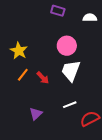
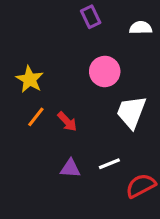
purple rectangle: (58, 11) -> (91, 17), turned 48
white trapezoid: (71, 71) -> (131, 112), moved
purple triangle: (36, 114) -> (70, 168), moved, turned 48

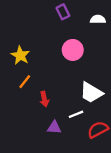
white trapezoid: (131, 112) -> (91, 93), moved, turned -80
red arrow: (67, 122) -> (44, 99), moved, turned 32
purple triangle: (70, 168) -> (54, 127), moved

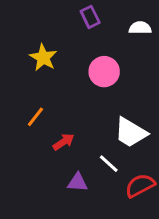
yellow star: (20, 55) -> (43, 58), moved
red arrow: (44, 99) -> (64, 142), turned -112
white line: (76, 114) -> (109, 164), turned 64

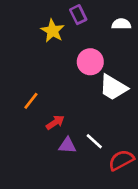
yellow star: (43, 58) -> (53, 31), moved
white trapezoid: (131, 132) -> (113, 87), moved
purple triangle: (78, 182) -> (67, 145), moved

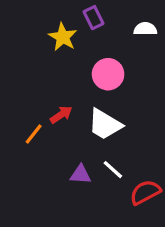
white trapezoid: (113, 87) -> (105, 124), moved
orange line: (31, 101) -> (34, 134), moved
red arrow: (55, 122) -> (61, 115), moved

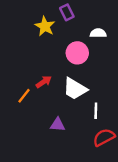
white semicircle: (145, 29) -> (98, 33), moved
white line: (113, 170) -> (96, 111), moved, turned 49

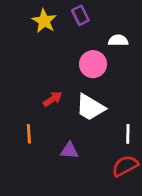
yellow star: (45, 26) -> (44, 21), moved
orange line: (24, 96) -> (29, 134), moved, turned -42
white line: (96, 111) -> (128, 134), moved

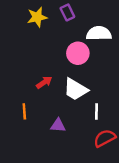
yellow star: (44, 21) -> (37, 17), turned 30
white semicircle: (118, 40) -> (99, 33), size x1.5
white line: (128, 134) -> (97, 111), moved

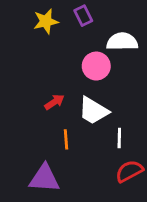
orange line: (24, 111) -> (66, 139), moved
purple triangle: (58, 125) -> (44, 178), moved, size x1.6

